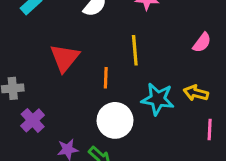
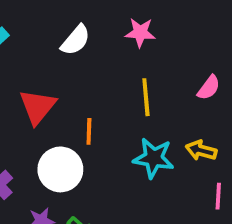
yellow line: (135, 50) -> (146, 97), moved
white circle: (115, 120) -> (60, 169), moved

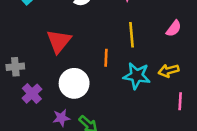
orange line: (89, 131) -> (106, 58), moved
yellow arrow: (201, 150) -> (169, 71), turned -30

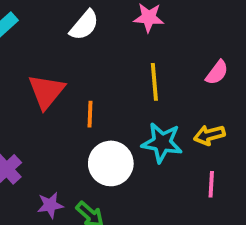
orange line: (106, 58) -> (90, 114), moved
white circle: (74, 83) -> (111, 163), moved
pink line: (180, 101) -> (211, 184), moved

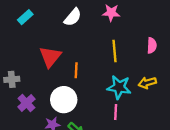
pink semicircle: (217, 72) -> (152, 45), turned -35
white circle: (111, 163) -> (64, 100), moved
pink line: (211, 184) -> (116, 112), moved

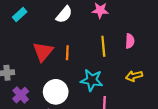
pink semicircle: (152, 45) -> (130, 41), moved
orange line: (76, 70) -> (67, 53), moved
cyan star: (119, 87) -> (92, 80), moved

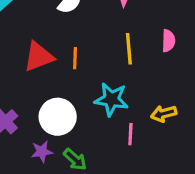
red triangle: (43, 52) -> (39, 57), turned 30
yellow arrow: (134, 76) -> (164, 114), moved

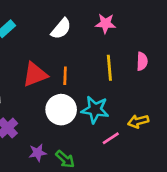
white circle: (58, 117) -> (61, 110), moved
pink line: (130, 134) -> (111, 138), turned 54

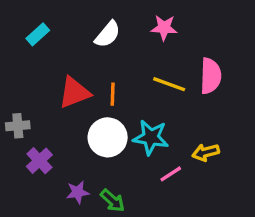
pink semicircle: (142, 61) -> (211, 76), size x1.5
yellow line: (109, 68) -> (169, 84), turned -65

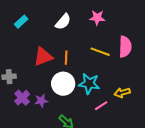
purple star: (78, 192) -> (41, 101), moved

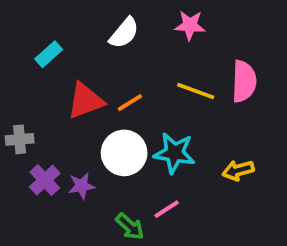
cyan rectangle: (21, 22) -> (49, 54), moved
orange line: (66, 58) -> (130, 103), turned 56
pink line: (101, 106) -> (167, 209), moved

